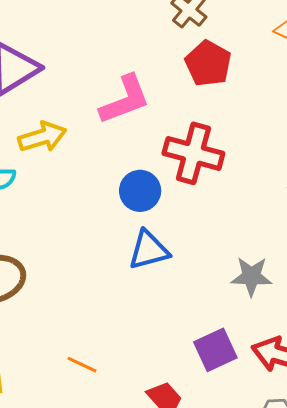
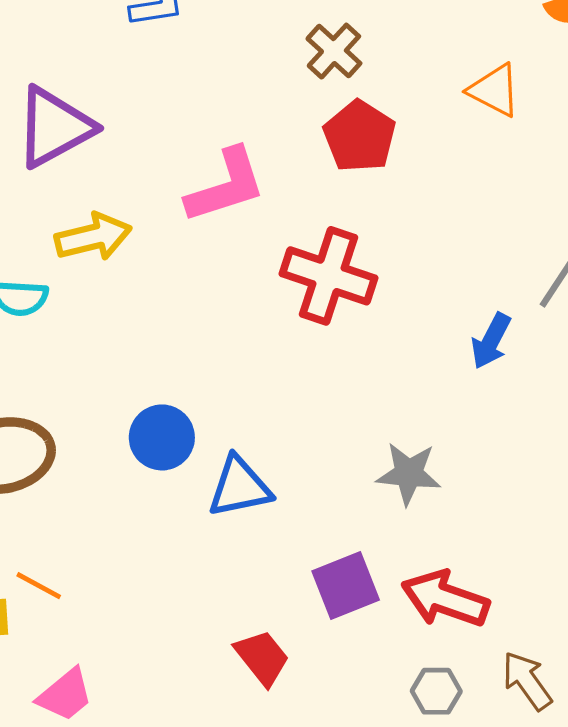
blue circle: (140, 191) -> (162, 437), moved
blue triangle: (149, 250) -> (240, 487), moved
orange line: (82, 365) -> (39, 586), moved

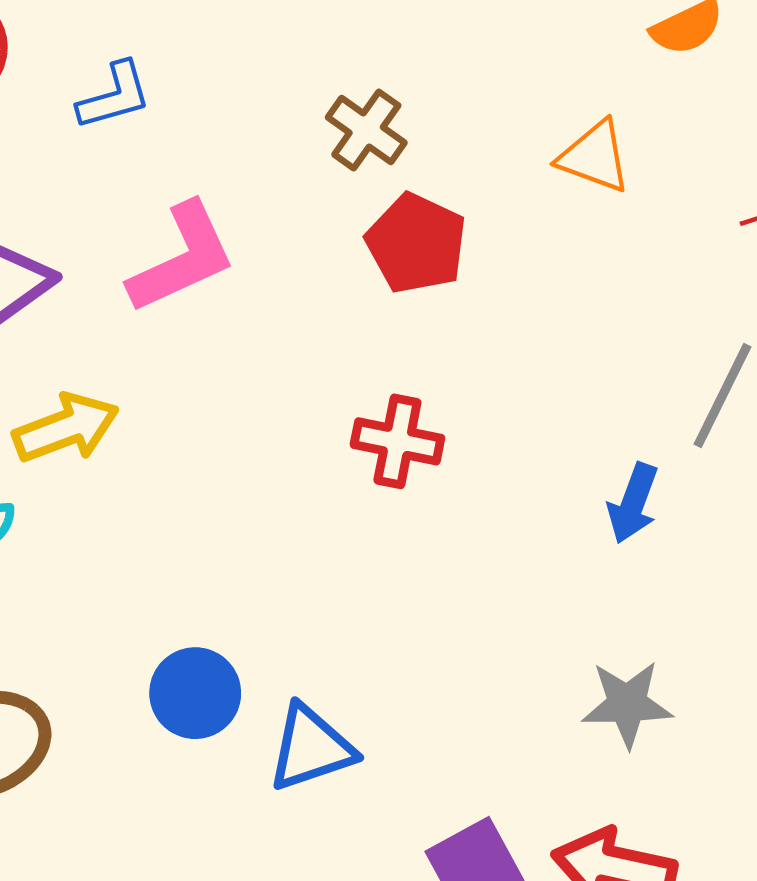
pink L-shape: (226, 186) -> (182, 258), moved
red cross: (328, 276) -> (397, 441), size x0.7
gray star: (409, 474) -> (627, 704), moved

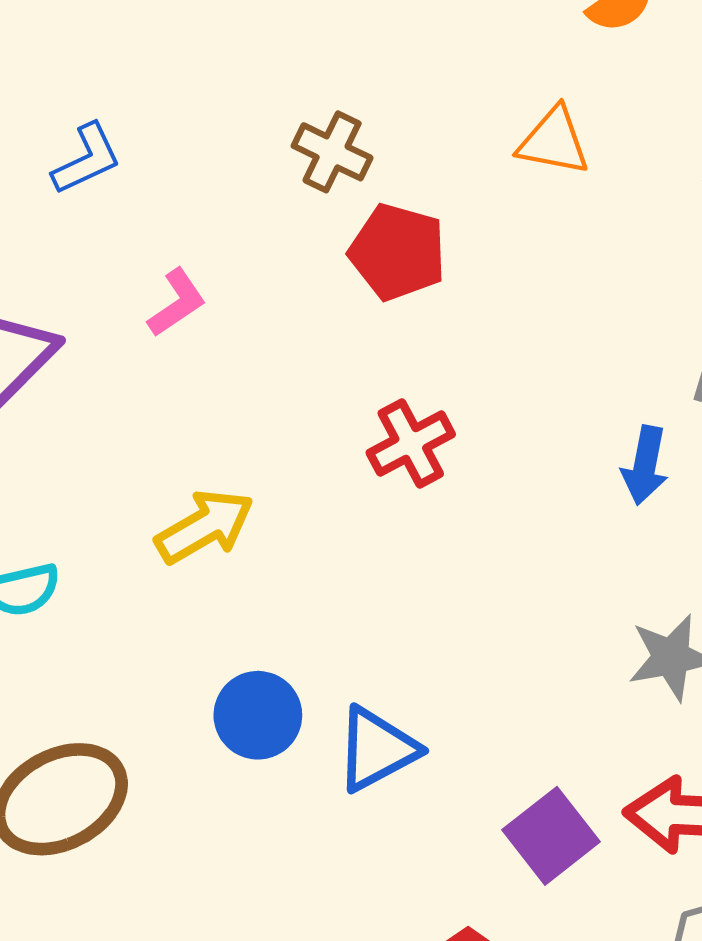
pink L-shape: (182, 258) -> (177, 303), size x0.6
yellow arrow: (66, 428) -> (205, 527), moved
red cross: (397, 441) -> (411, 444), turned -30

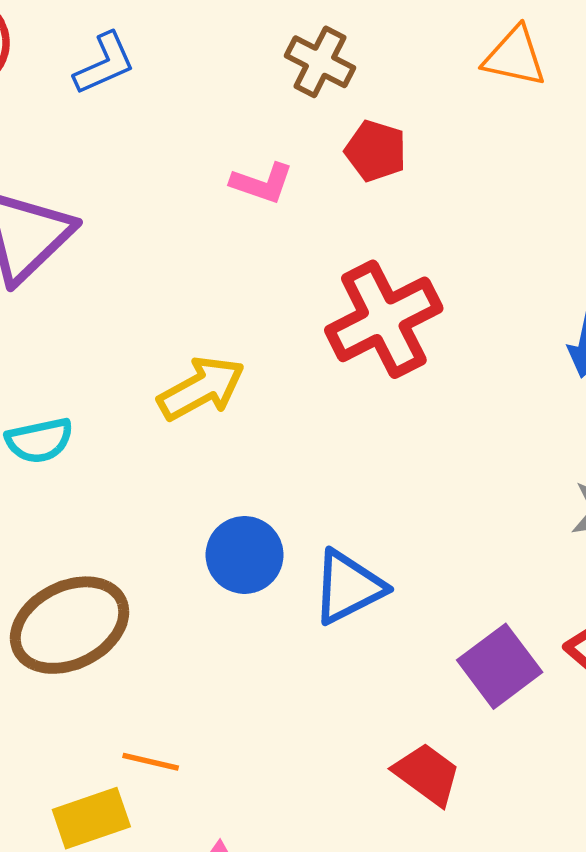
red pentagon: (398, 252) -> (376, 151), size x0.7
pink L-shape: (177, 303) -> (262, 183), moved, turned 52
red cross: (411, 444) -> (384, 319), size x1.5

